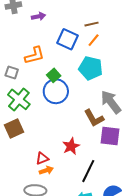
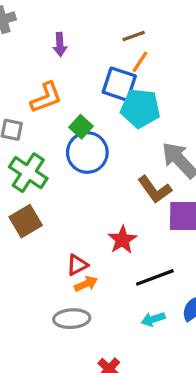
purple arrow: (38, 16) -> (60, 45), moved, turned 104
blue square: (68, 39) -> (119, 84), moved
black line: (88, 171) -> (155, 277), turned 50

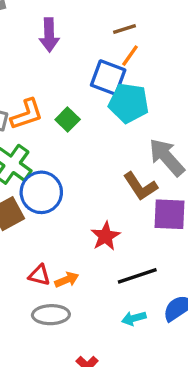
purple arrow: (60, 45) -> (49, 35), size x1.4
orange L-shape: (46, 98) -> (27, 114), moved
blue circle: (87, 153) -> (41, 192), moved
red triangle: (77, 265) -> (39, 275), moved, turned 40

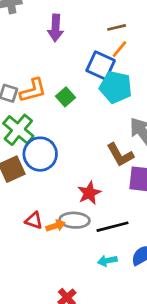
gray ellipse: (51, 315) -> (75, 220), moved

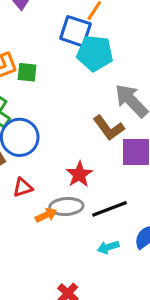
green square: (66, 97) -> (27, 72), moved, turned -36
red triangle: (34, 220) -> (23, 187), moved, turned -30

